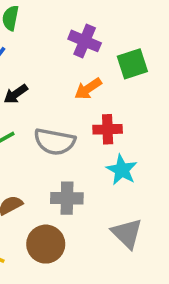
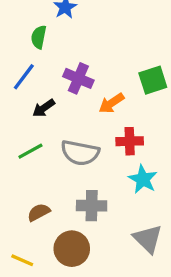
purple cross: (85, 41) -> (78, 78), moved

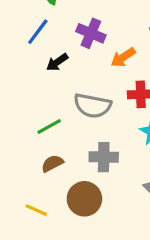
green line: (30, 151) -> (49, 126), moved

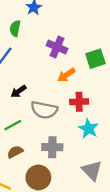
purple cross: (91, 33) -> (57, 47), moved
black arrow: (57, 62) -> (19, 91), moved

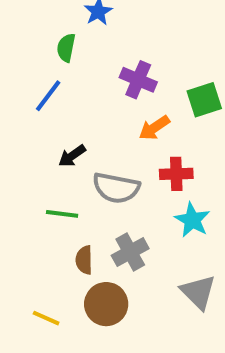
green line: (13, 125) -> (62, 214), turned 36
gray cross: (52, 147) -> (130, 252), turned -30
brown semicircle: (15, 152) -> (84, 260), moved, turned -63

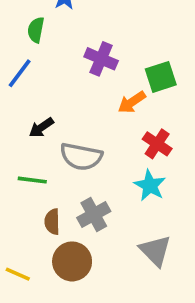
orange arrow: (154, 128) -> (132, 102), moved
red cross: (176, 174) -> (157, 144), moved, turned 36

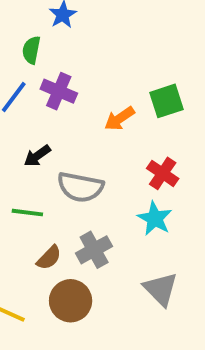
purple cross: (101, 59) -> (59, 91), moved
orange arrow: (132, 102) -> (120, 119), moved
brown semicircle: (52, 222) -> (49, 258), turned -135

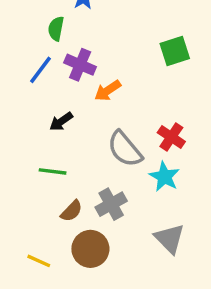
green square: (167, 101) -> (175, 51), moved
orange arrow: (120, 119) -> (108, 91), moved
gray semicircle: (80, 187) -> (125, 149), moved, turned 39

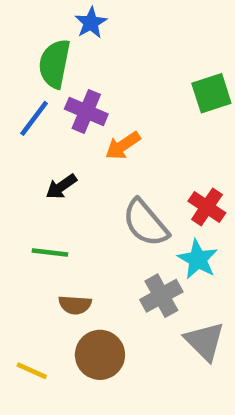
green semicircle: (56, 29) -> (54, 64), size x1.5
gray cross: (111, 204) -> (161, 296), moved
brown semicircle: (71, 211) -> (75, 305), turned 50

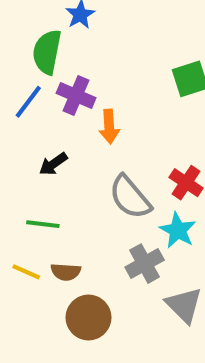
orange arrow: (123, 146) -> (109, 127), turned -60
yellow line: (32, 371) -> (26, 272), moved

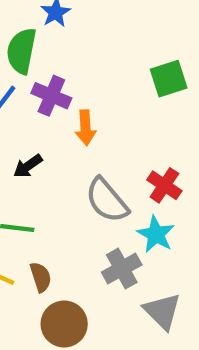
brown semicircle: (66, 272) -> (41, 277), turned -112

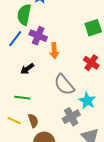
red cross: (164, 185) -> (91, 63), moved

